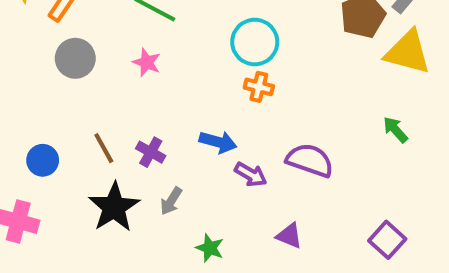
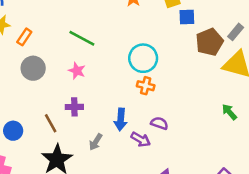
blue arrow: (218, 142) -> (121, 119), turned 80
purple cross: (151, 152) -> (74, 107), moved, turned -30
purple semicircle: (310, 160) -> (159, 123), moved, size x0.6
gray arrow: (171, 201) -> (96, 142), moved

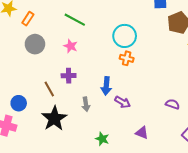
purple semicircle: (159, 123) -> (172, 104), moved
blue circle: (13, 131) -> (19, 103), moved
gray arrow: (96, 142) -> (86, 104), turned -40

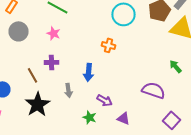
cyan circle: (125, 36) -> (124, 14), moved
purple arrow: (123, 102) -> (104, 100), moved
purple semicircle: (172, 104) -> (154, 90), size x1.6
green star: (102, 139) -> (90, 117), moved

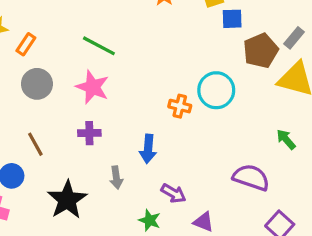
cyan circle: (124, 14) -> (216, 90), moved
pink star: (54, 33) -> (93, 87), size x1.5
brown line: (32, 75) -> (35, 144), moved

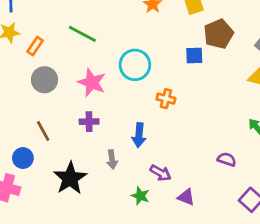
blue square: (232, 19) -> (194, 55), moved
green line: (99, 46) -> (82, 34), moved
brown pentagon: (261, 51) -> (219, 34), moved
cyan circle: (216, 90) -> (135, 65), moved
purple semicircle: (251, 177) -> (227, 159), size x0.6

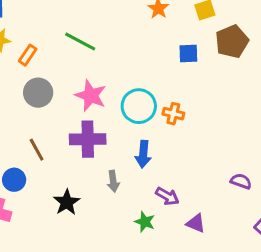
blue square: (194, 55) -> (188, 54), moved
cyan circle: (135, 65) -> (139, 106), moved
purple cross: (89, 122) -> (88, 139), size x1.6
black star: (70, 178) -> (67, 202), size x0.7

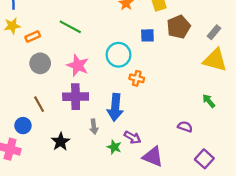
orange rectangle: (28, 55) -> (33, 37), turned 32
cyan circle: (139, 106) -> (118, 55), moved
blue arrow: (143, 154) -> (115, 107), size x1.4
green star: (145, 222) -> (114, 147), moved
purple triangle: (196, 223) -> (153, 157), size x1.5

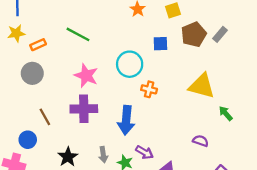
gray rectangle: (214, 32) -> (220, 34), moved
yellow triangle: (215, 60) -> (202, 86), moved
gray circle: (40, 63) -> (32, 73), moved
gray arrow: (94, 127) -> (103, 155), moved

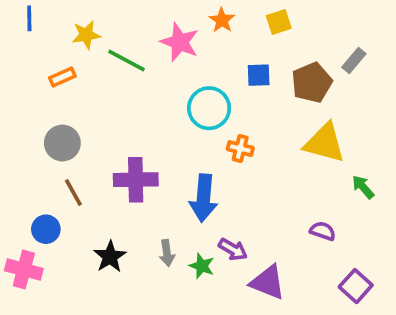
yellow star: (16, 33) -> (86, 35), moved
brown pentagon: (194, 34) -> (312, 83), moved
gray circle: (32, 73) -> (62, 143), moved
pink star: (86, 76) -> (180, 42), moved

